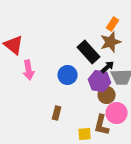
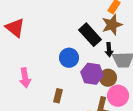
black arrow: (108, 67) -> (109, 50), turned 128
pink arrow: (29, 70) -> (25, 78), moved
purple hexagon: (100, 81) -> (92, 74), moved

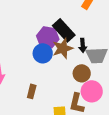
brown star: (112, 25) -> (63, 48), moved
purple hexagon: (92, 74) -> (48, 37), moved

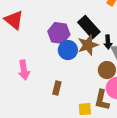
purple hexagon: (48, 37) -> (59, 33), moved

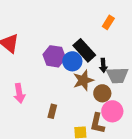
brown star: (88, 45) -> (83, 80), moved
blue circle: (68, 50) -> (72, 61), moved

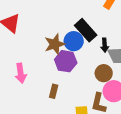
purple hexagon: (54, 56) -> (66, 61), moved
brown star: (83, 80) -> (55, 44), moved

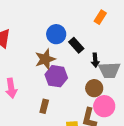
black rectangle: (86, 30) -> (76, 45), size x0.7
blue circle: (74, 41) -> (56, 34), moved

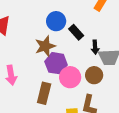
brown rectangle: (44, 106) -> (44, 93), size x1.5
pink circle: (104, 106) -> (70, 77), moved

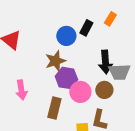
black rectangle: (76, 32) -> (86, 28), moved, turned 70
black arrow: (95, 47) -> (105, 62), size x1.6

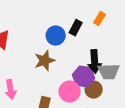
purple hexagon: (66, 78) -> (84, 77), moved

